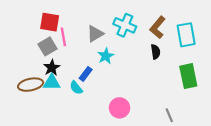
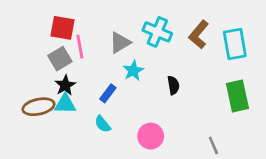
black semicircle: (155, 52) -> (173, 85), moved
cyan semicircle: (76, 88) -> (103, 124), moved

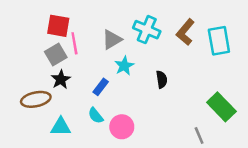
green rectangle: (237, 96) -> (221, 107), moved, turned -32
cyan triangle: (65, 104) -> (61, 127), moved
pink circle: (151, 136) -> (122, 127), moved

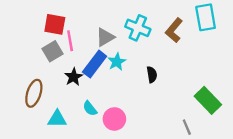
cyan rectangle: (219, 41) -> (206, 17), moved
black star: (61, 79) -> (74, 77), moved
blue rectangle: (101, 87) -> (95, 64), moved, size x1.6
brown ellipse: (36, 99) -> (34, 93), turned -60

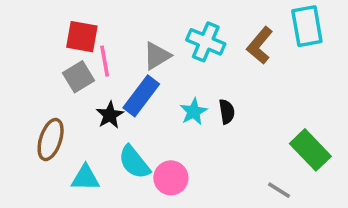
cyan star: (117, 62) -> (194, 112), moved
cyan semicircle: (90, 108) -> (134, 162), size x1.5
gray line: (187, 127) -> (279, 190), turned -35

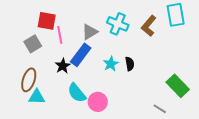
gray square: (78, 77) -> (33, 44), moved
cyan triangle: (85, 178) -> (37, 97), moved

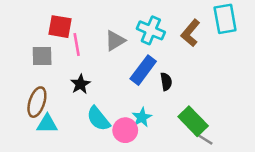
gray square: (33, 44) -> (42, 56), turned 30
blue rectangle: (81, 55) -> (143, 70), moved
cyan star: (111, 64) -> (142, 117), moved
green rectangle: (178, 86) -> (193, 121), moved

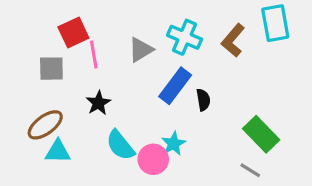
red square: (60, 27) -> (73, 33), turned -35
brown ellipse: (37, 102) -> (45, 125), turned 36
green rectangle: (193, 121) -> (261, 134), moved

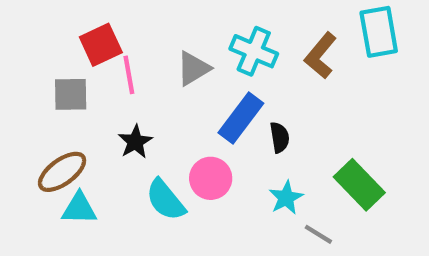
cyan star: (174, 144) -> (286, 198), moved
pink circle: (153, 159) -> (211, 178), moved
gray line: (250, 170) -> (318, 234), moved

